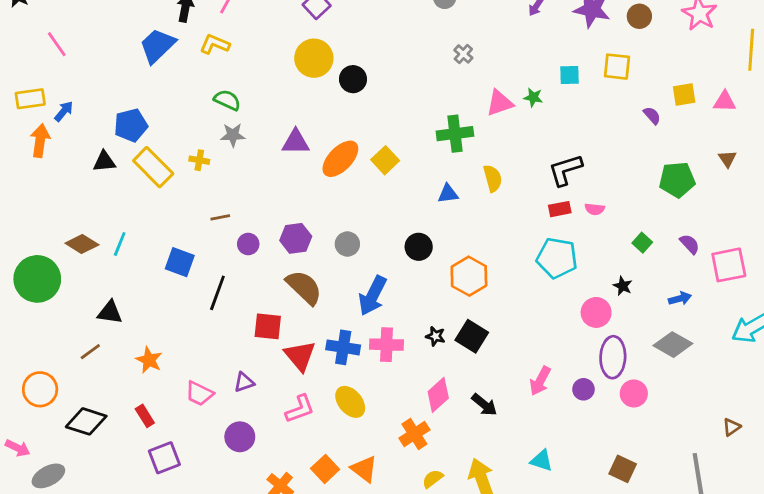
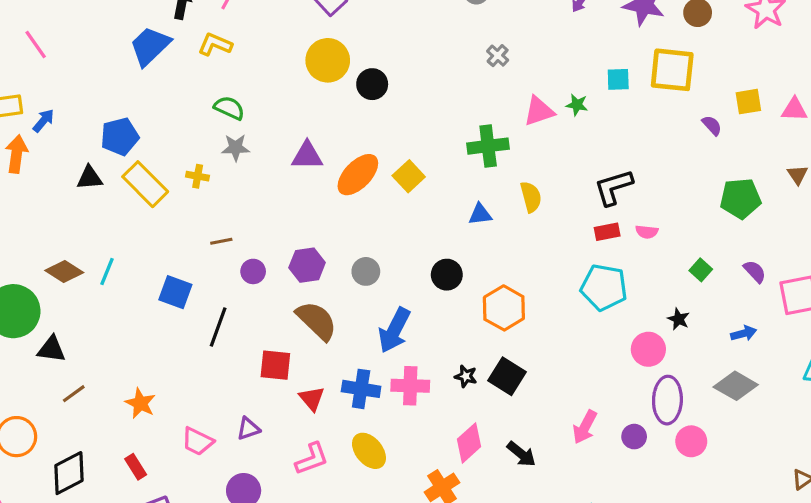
yellow square: (617, 67) -> (672, 70), size x1.4
black triangle: (110, 312) -> (51, 349), moved
red triangle: (300, 356) -> (312, 398), size x0.7
black diamond: (86, 421) -> (69, 473), turned -45

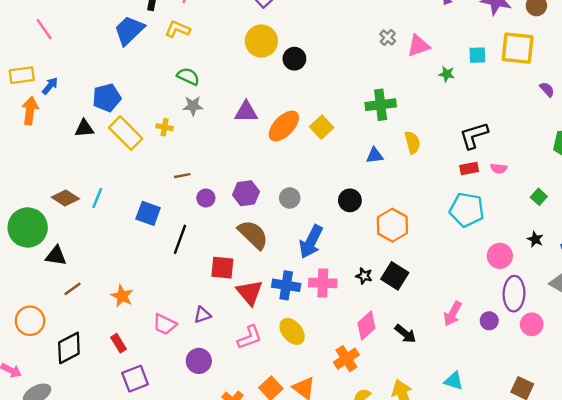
pink triangle: (539, 111) -> (418, 46), moved
black star: (679, 319) -> (535, 239), moved
red triangle: (312, 398) -> (250, 292), size x1.4

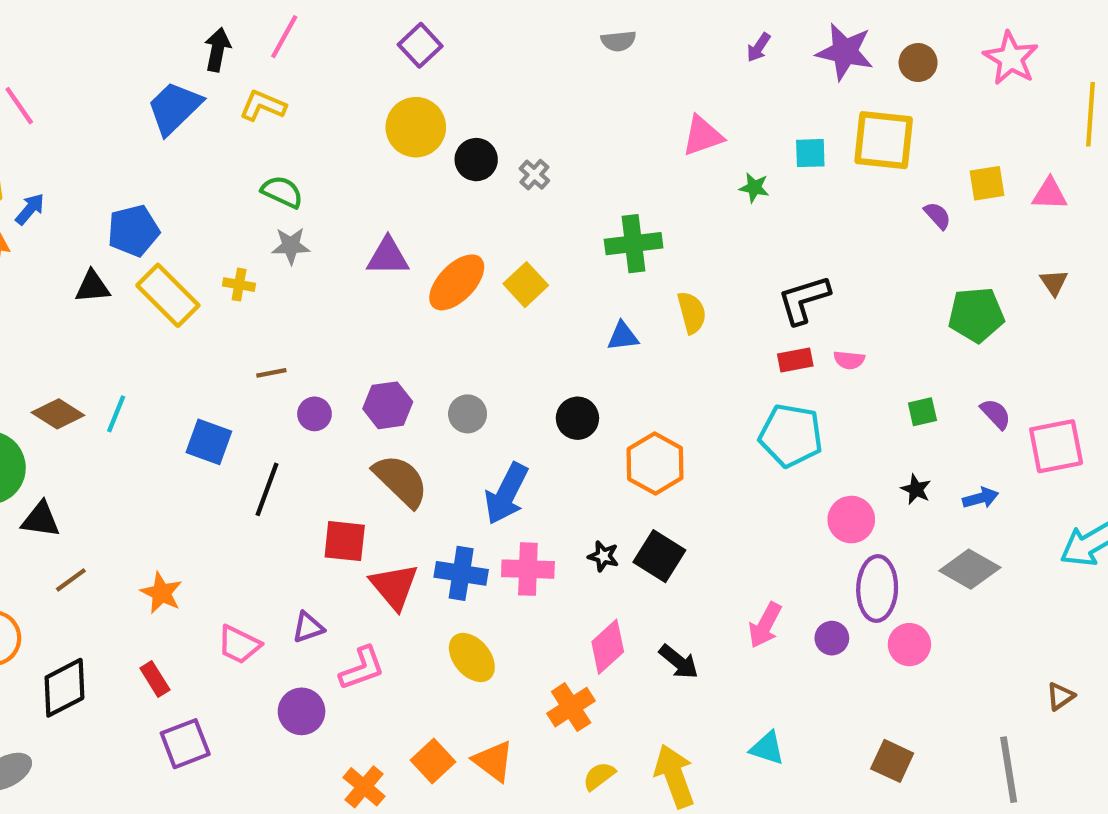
gray cross: (388, 37) -> (534, 175), moved
green square: (539, 197) -> (922, 412), turned 35
pink L-shape: (250, 337) -> (362, 668), moved

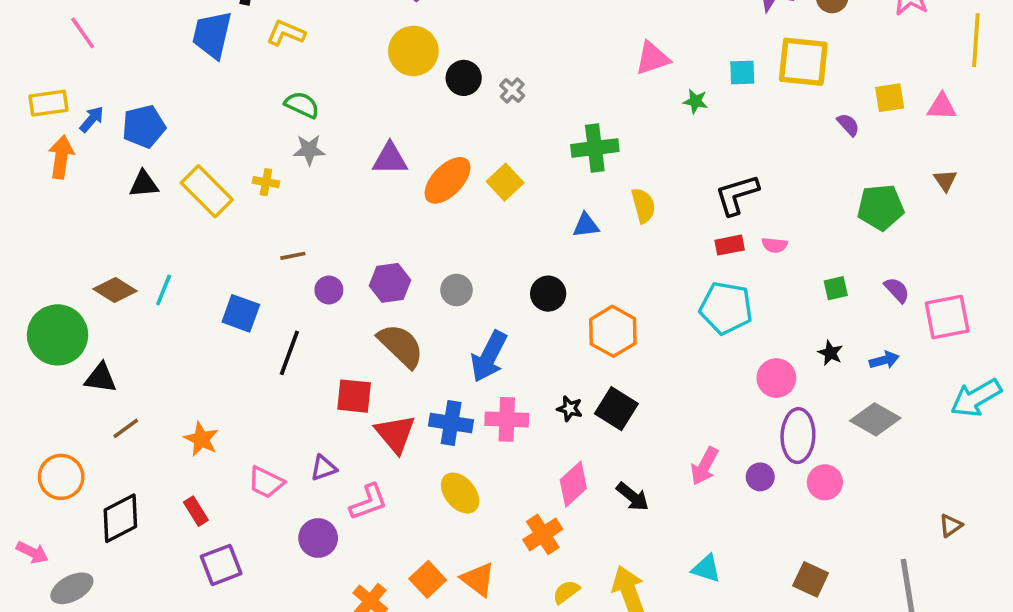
blue trapezoid: (174, 108) -> (212, 35), turned -33
blue pentagon: (133, 231) -> (144, 126), moved

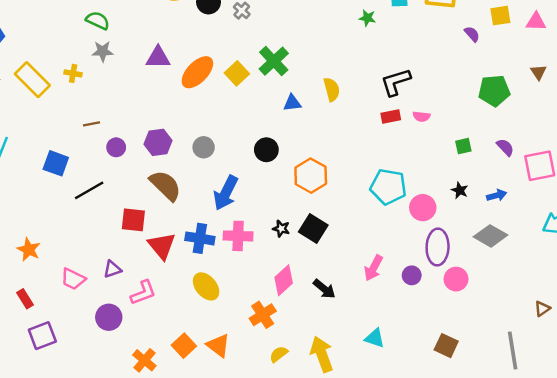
green cross: (595, 148) -> (274, 61), moved, turned -36
cyan pentagon: (726, 308) -> (388, 187), moved
black line: (289, 353) -> (89, 190), turned 40

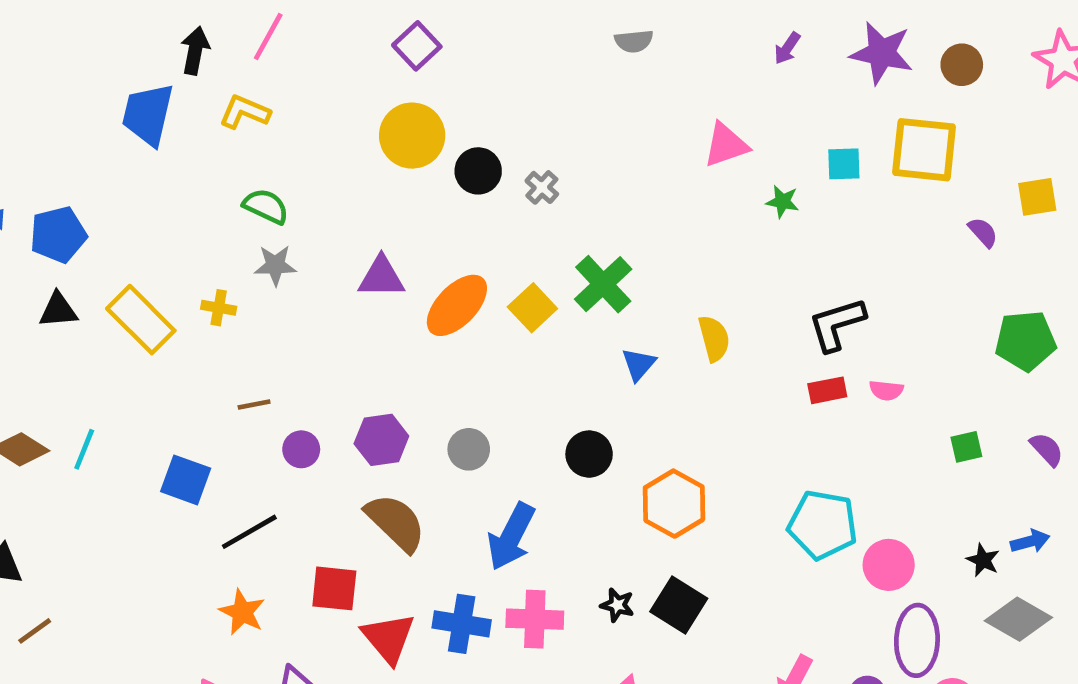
blue triangle: (292, 103) -> (639, 364), turned -42
black star: (460, 190) -> (983, 560), moved
orange star: (29, 249) -> (242, 612), moved

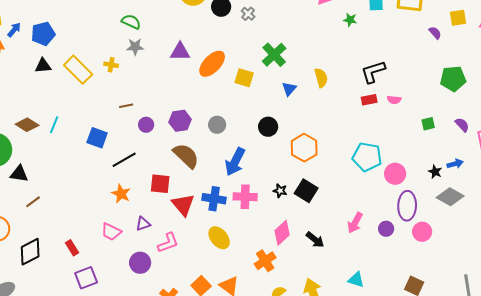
yellow square: (532, 308) -> (244, 78), moved, turned -30

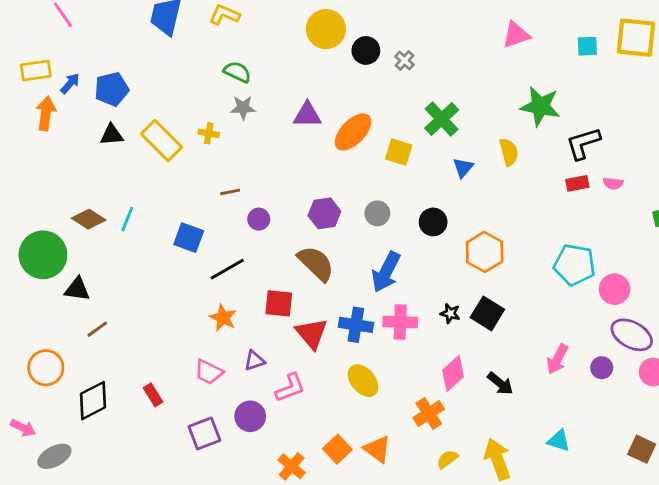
green star: (350, 20) -> (540, 106), moved, size x2.0
purple hexagon: (180, 121) -> (324, 213), moved
gray circle: (217, 125) -> (377, 213), moved
purple ellipse: (407, 206) -> (632, 335), turned -64
purple square: (86, 278) -> (204, 433), moved

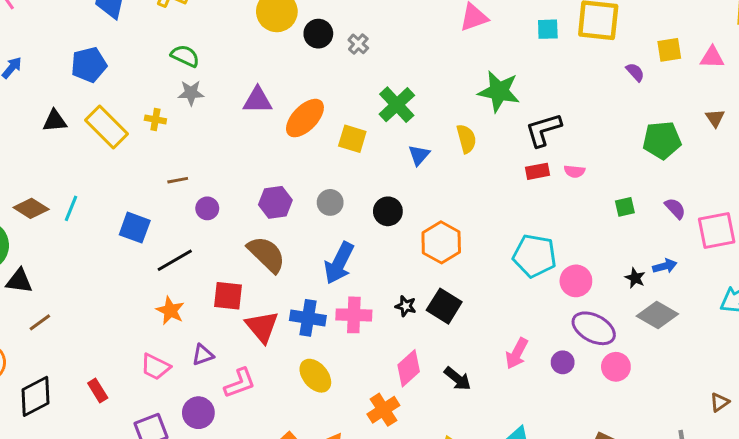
blue pentagon: (112, 89) -> (89, 65), moved

